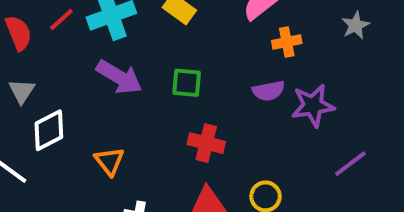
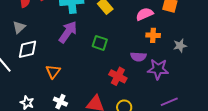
gray star: (355, 25) -> (180, 46), moved
purple arrow: (119, 77) -> (68, 32), turned -100
red cross: (206, 143) -> (118, 76), moved

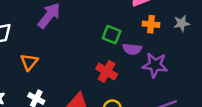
green square: (100, 43) -> (112, 35), moved
gray star: (180, 46) -> (182, 23), moved

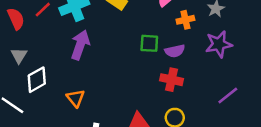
purple star: (155, 65) -> (219, 44), moved
red cross: (107, 71) -> (172, 80), moved

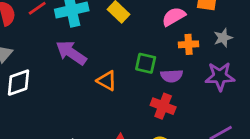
purple arrow: (80, 45) -> (71, 53), turned -84
orange triangle: (76, 98) -> (107, 81), moved, turned -30

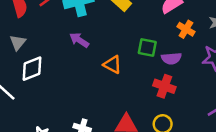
orange cross: (189, 44) -> (186, 29), turned 36
purple arrow: (71, 53) -> (79, 40), size x0.7

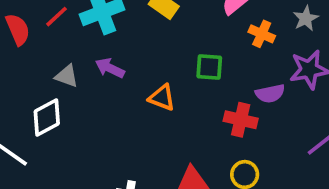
gray triangle: (18, 43) -> (67, 76), moved, turned -42
purple semicircle: (171, 58) -> (270, 93), moved

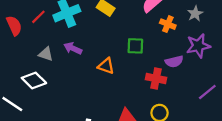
white diamond: (47, 118) -> (34, 81), turned 75

